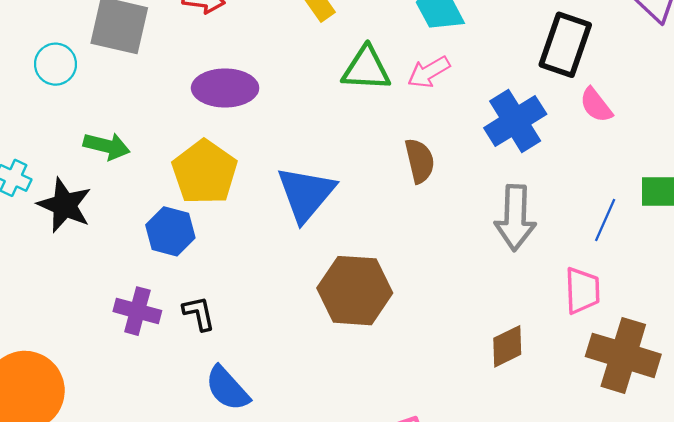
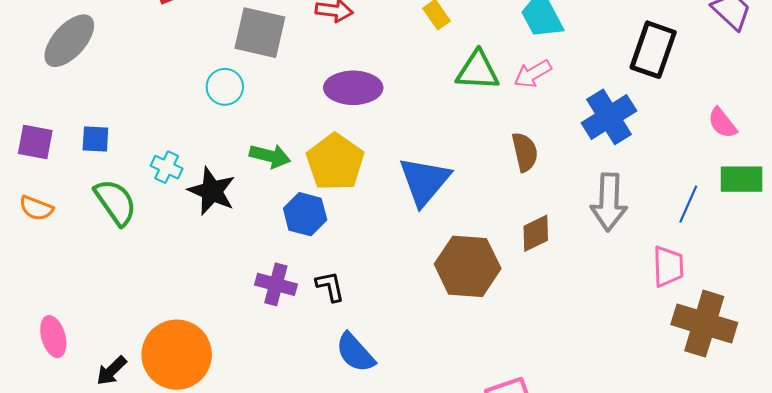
cyan circle: (55, 64) -> (225, 87), moved
pink semicircle: (596, 105) -> (722, 123), moved
green arrow: (107, 146) -> (270, 156), moved
brown diamond: (507, 346) -> (536, 233), moved

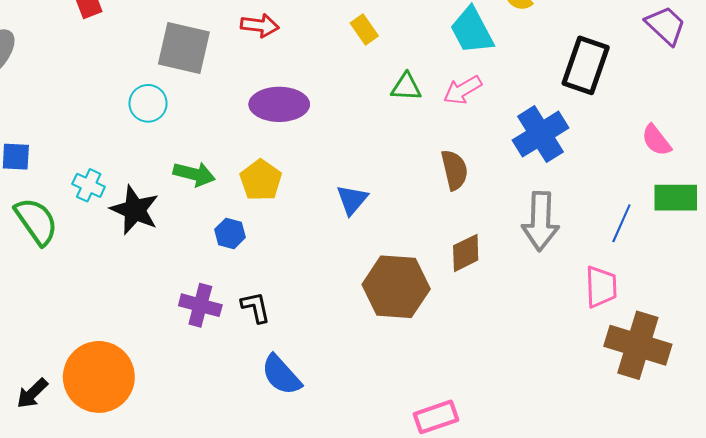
green triangle: (478, 71) -> (406, 87), size x0.7
yellow pentagon: (335, 162) -> (261, 180), size x0.7
blue triangle: (424, 181) -> (352, 200), size x0.6
blue hexagon: (305, 214) -> (230, 233), size x0.7

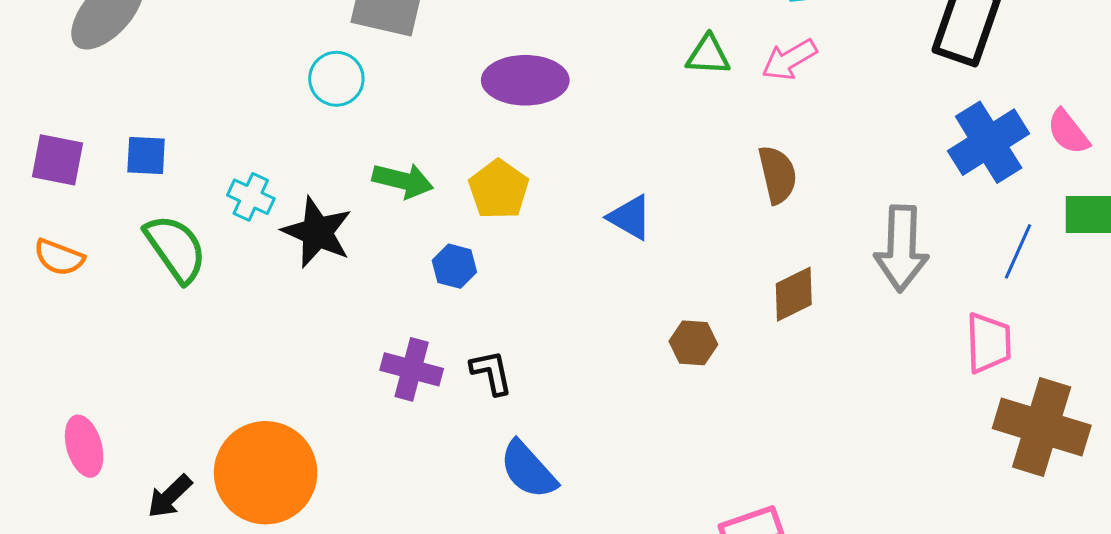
blue cross: (541, 134) -> (989, 142), moved
blue triangle: (352, 200) -> (630, 217), turned -40
brown hexagon: (396, 287) -> (693, 343), size x0.5

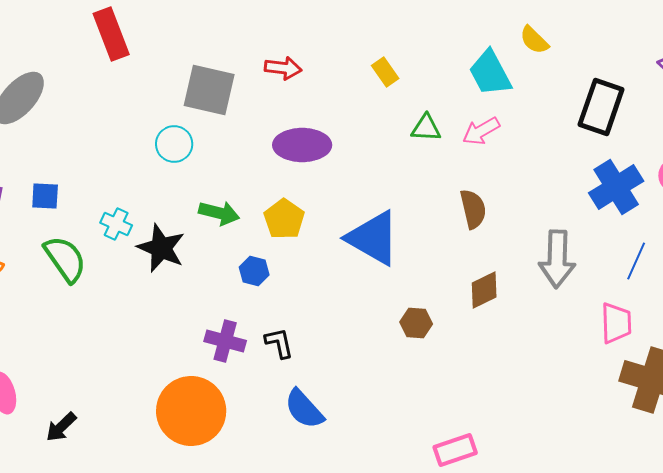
blue triangle: (630, 217) -> (373, 238), size x1.8
orange circle: (266, 473) -> (191, 411), moved

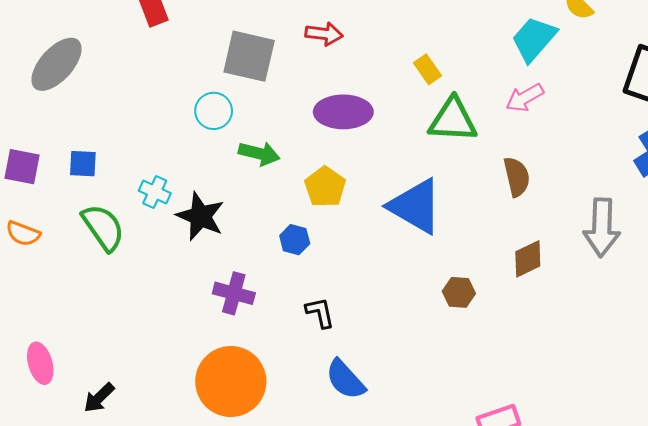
yellow rectangle: (385, 72) -> (427, 69), moved
cyan trapezoid: (490, 73) -> (534, 39), turned 69
green triangle: (426, 128) -> (453, 120), moved, size x1.6
green arrow: (219, 213) -> (259, 153), moved
purple cross: (225, 341) -> (234, 293), moved

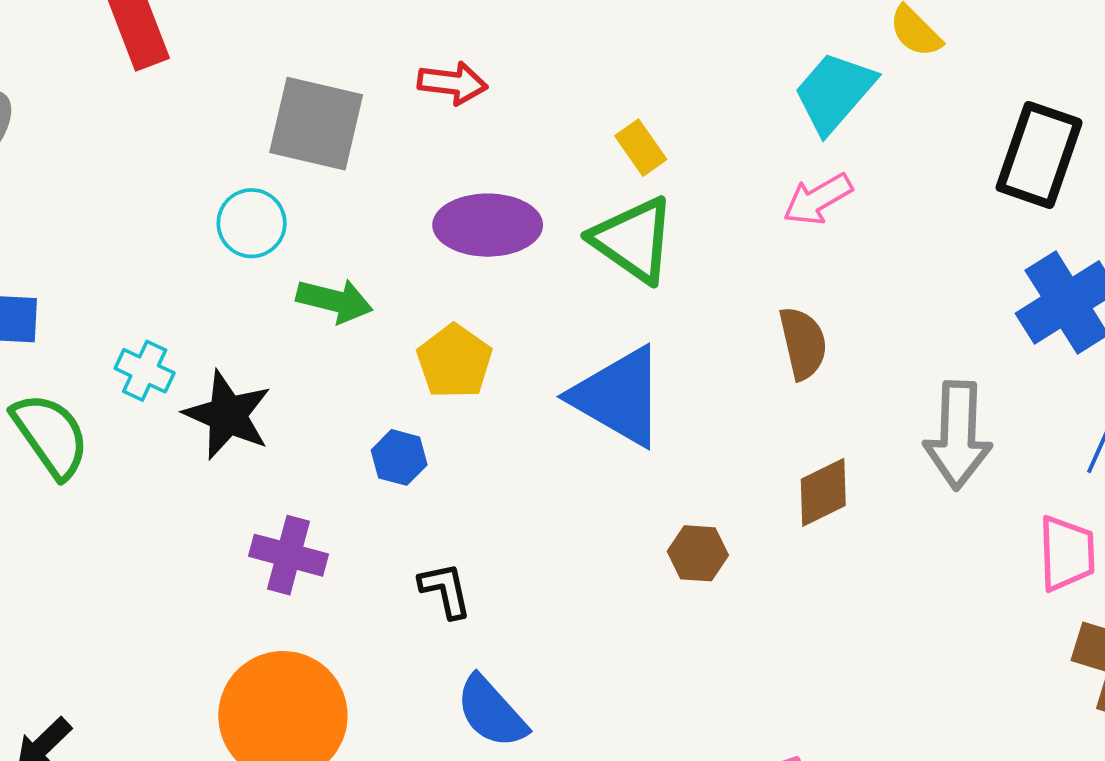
green triangle: (453, 120) -> (633, 240), moved, turned 32

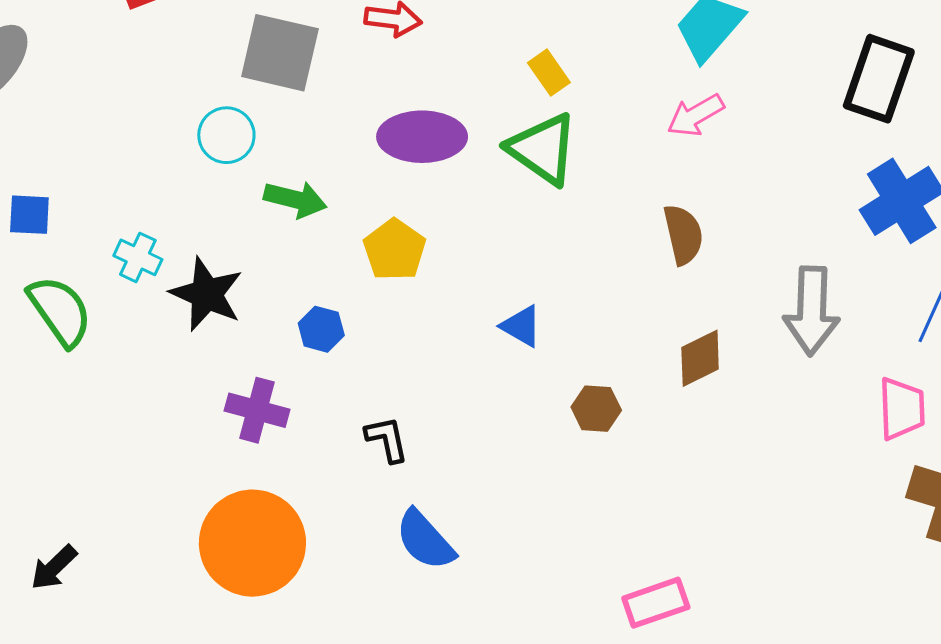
blue triangle: (619, 397) -> (521, 326), moved, size x0.5
blue hexagon: (399, 457) -> (321, 329), moved

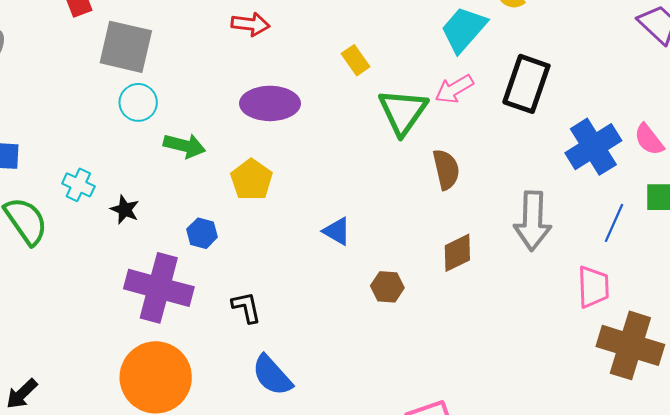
gray square: (280, 53) -> (126, 47), moved
black rectangle: (879, 79) -> (526, 84), moved
green triangle: (543, 149) -> (403, 112), moved, turned 30
black star: (207, 294) -> (125, 210), size x0.6
purple cross: (257, 410) -> (159, 288), size x1.6

